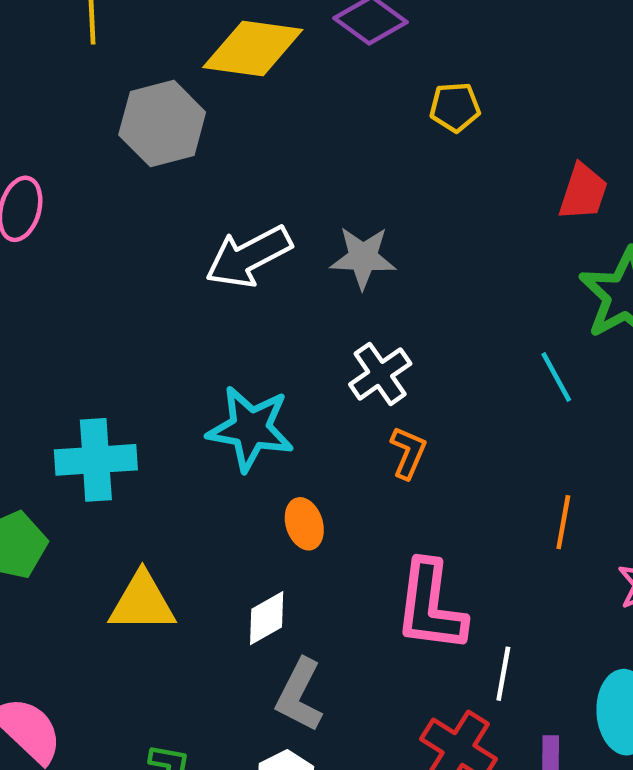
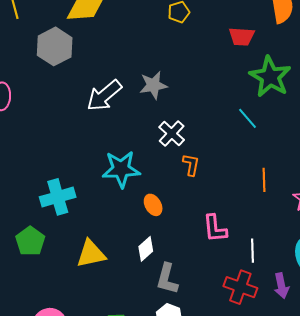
red trapezoid: (583, 192) -> (242, 37), turned 88
pink L-shape: (430, 606) -> (215, 228), size x0.7

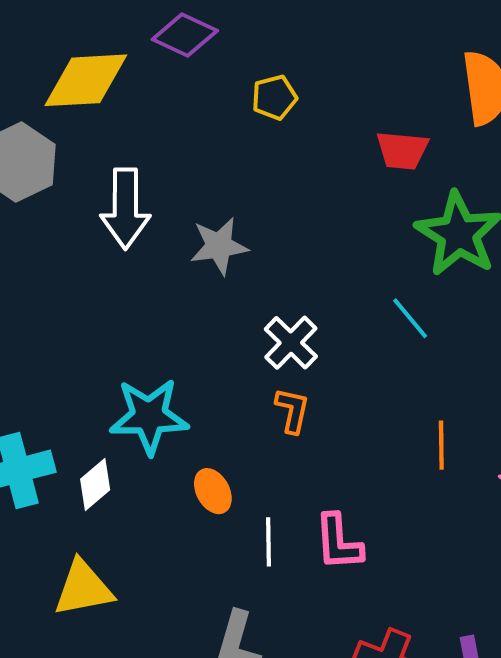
white arrow: (104, 95) -> (125, 209), moved, turned -51
white cross: (172, 134) -> (291, 343), moved
white diamond: (146, 249) -> (95, 485), moved
white line: (252, 251) -> (269, 542), moved

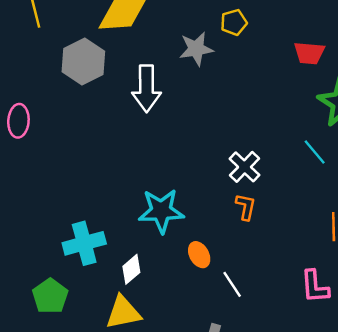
gray star: (219, 246) -> (196, 49), moved
white diamond: (95, 485) -> (131, 269), moved
white line: (269, 542) -> (232, 284), turned -32
pink L-shape: (338, 542) -> (315, 287), moved

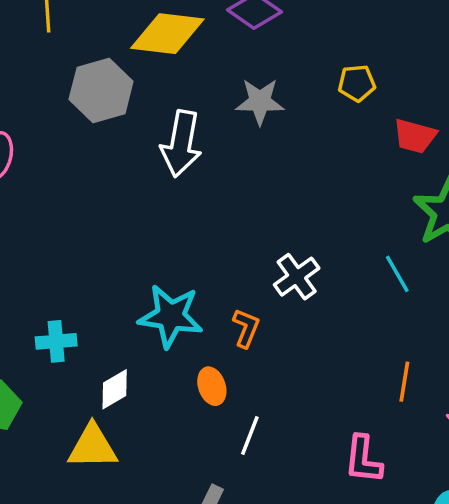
yellow pentagon: (234, 22) -> (357, 83), moved
orange L-shape: (246, 207) -> (246, 328), moved
cyan cross: (84, 243) -> (56, 341), size x0.7
white line: (232, 284) -> (250, 436), turned 44

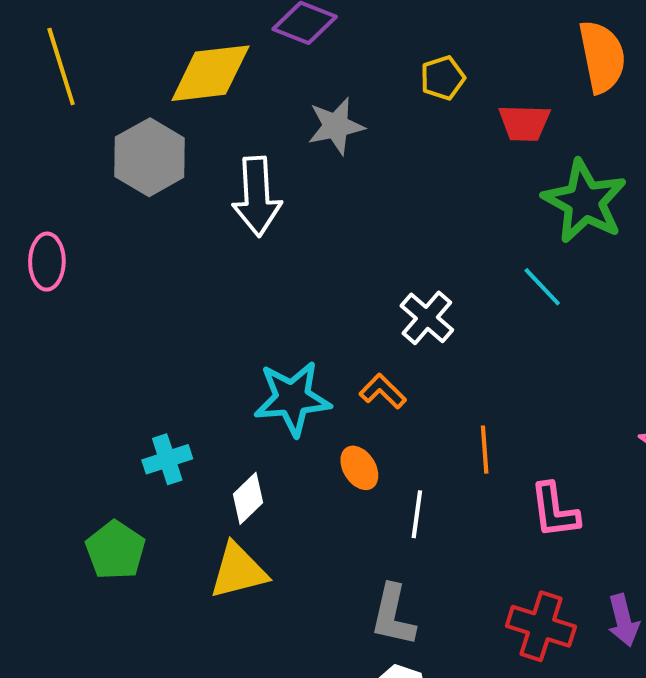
orange L-shape: (246, 328) -> (383, 391), turned -54
orange line: (404, 382) -> (485, 450), moved

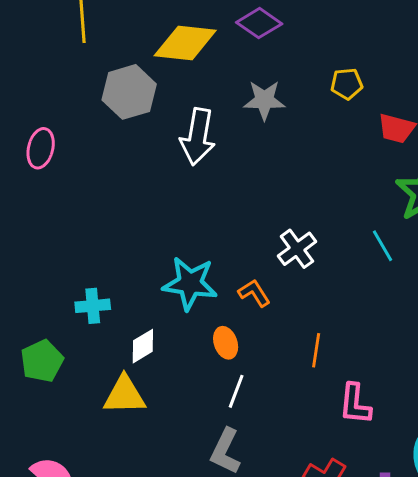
white line: (417, 514) -> (236, 391), moved

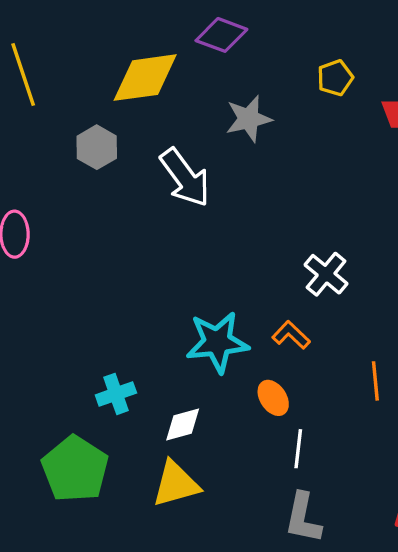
gray hexagon: (129, 92) -> (97, 147), size x0.7
white arrow: (198, 137) -> (185, 178), turned -32
white diamond: (143, 346) -> (183, 425), turned 30
green pentagon: (42, 361) -> (75, 469), size x1.4

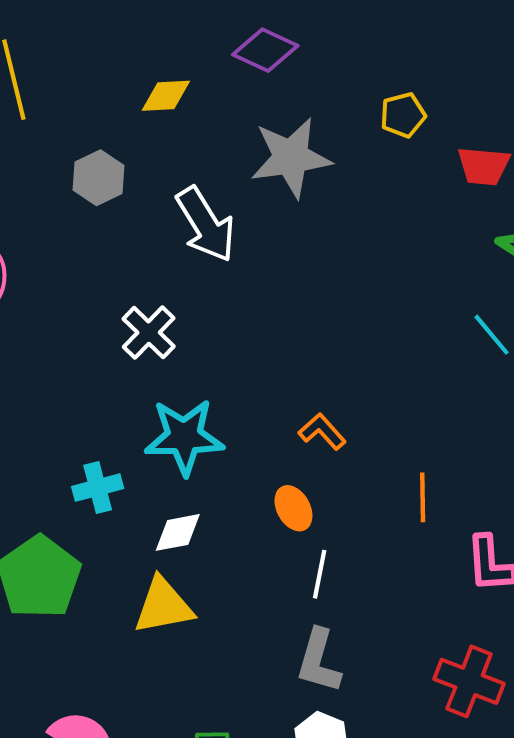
yellow diamond: (145, 78) -> (166, 96), size x0.6
gray star: (249, 119) -> (291, 157), size x1.4
white cross: (326, 274) -> (149, 333), moved
cyan star: (217, 342) -> (184, 437), moved

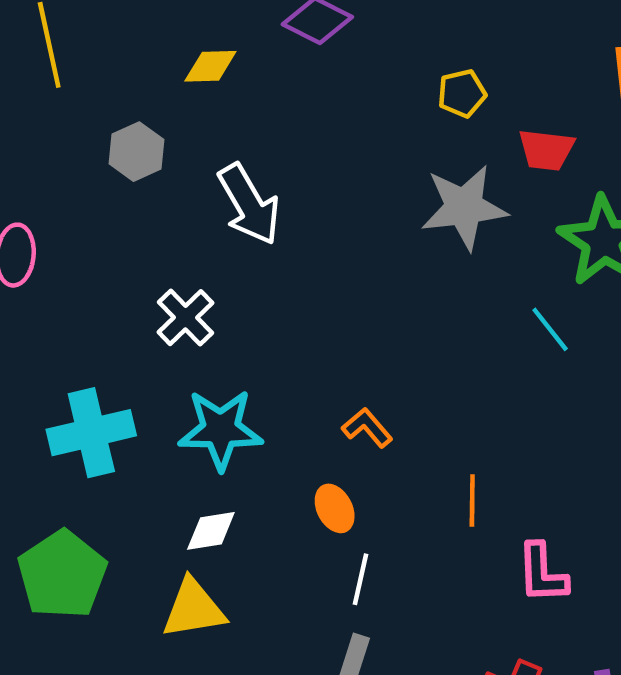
gray star: (291, 157) -> (464, 207), moved
cyan cross: (98, 488) -> (91, 433), moved, size x1.6

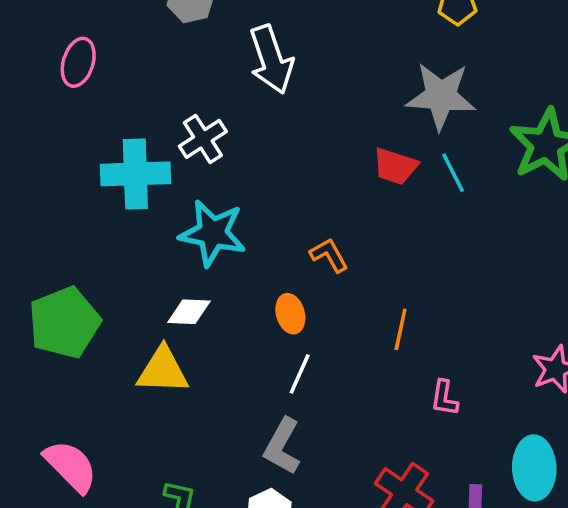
red trapezoid: (546, 150) -> (395, 166), moved
cyan line: (550, 329) -> (453, 173), moved
cyan cross: (91, 433) -> (135, 174), moved
pink L-shape: (542, 573) -> (444, 398), size x0.7

